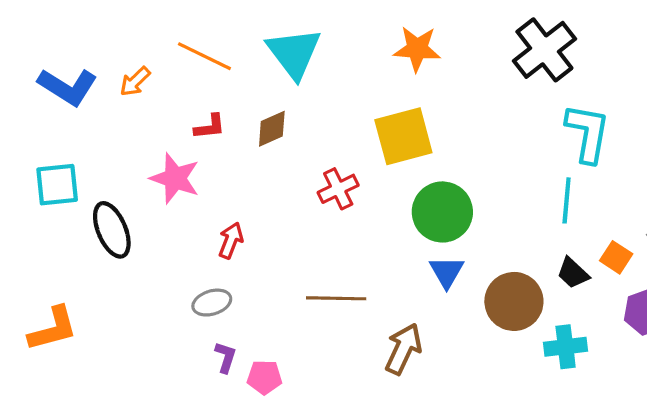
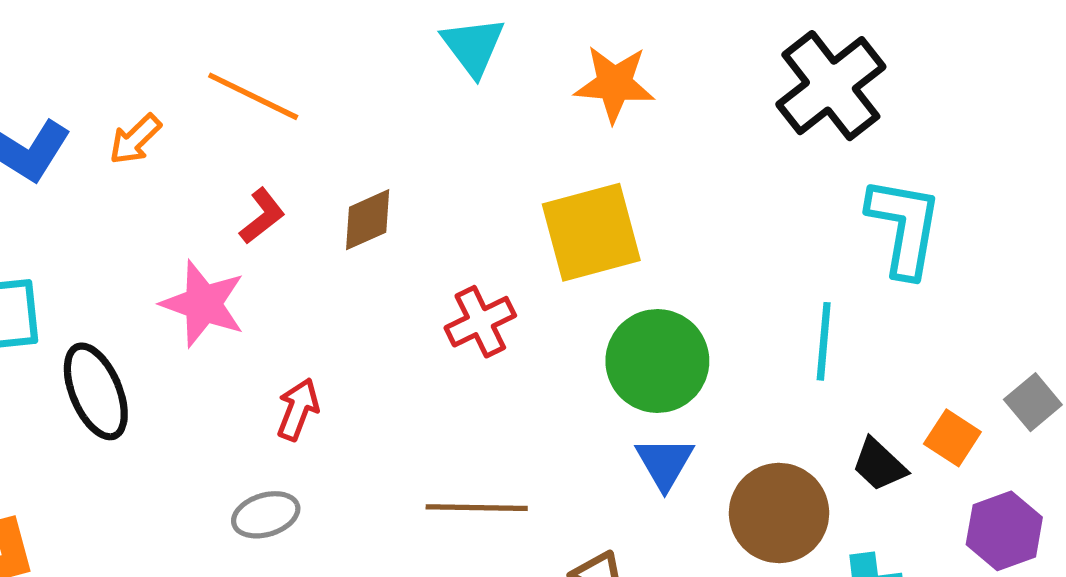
cyan triangle: (294, 53) -> (473, 46), moved, size x0.7
red L-shape: (210, 127) -> (262, 216), turned -32
cyan line: (567, 200) -> (824, 341), moved

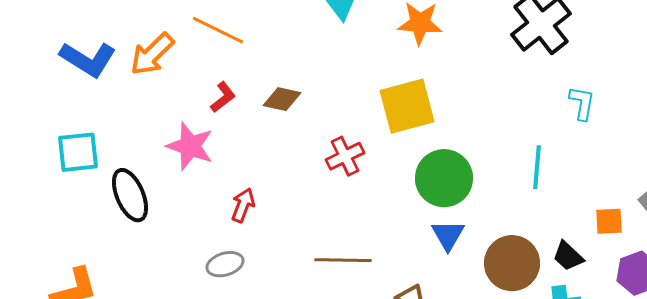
orange arrow: (135, 139) -> (152, 54), size x1.5
brown diamond: (368, 220) -> (282, 99), turned 36
cyan L-shape: (904, 227) -> (582, 103), size x0.6
orange square: (952, 438) -> (609, 221), turned -36
black trapezoid: (879, 465) -> (568, 256), moved

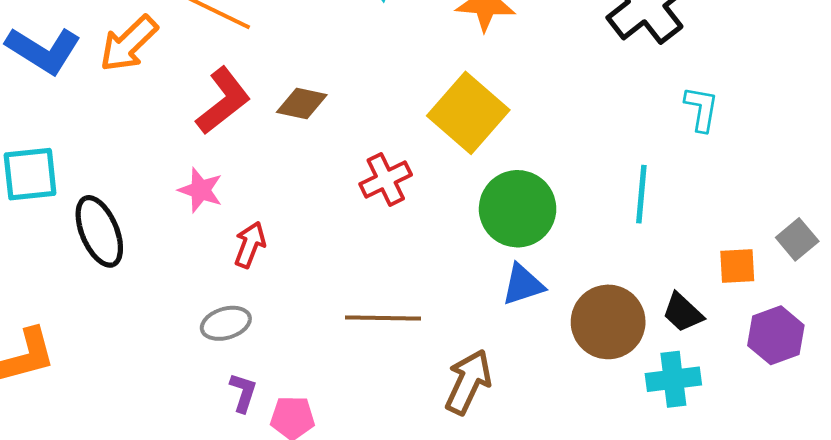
red L-shape: (223, 97) -> (223, 101), size x1.6
yellow square: (407, 106) -> (468, 113), turned -34
pink star: (190, 146) -> (201, 190), moved, size x0.7
blue triangle: (448, 235) -> (523, 285), turned 42

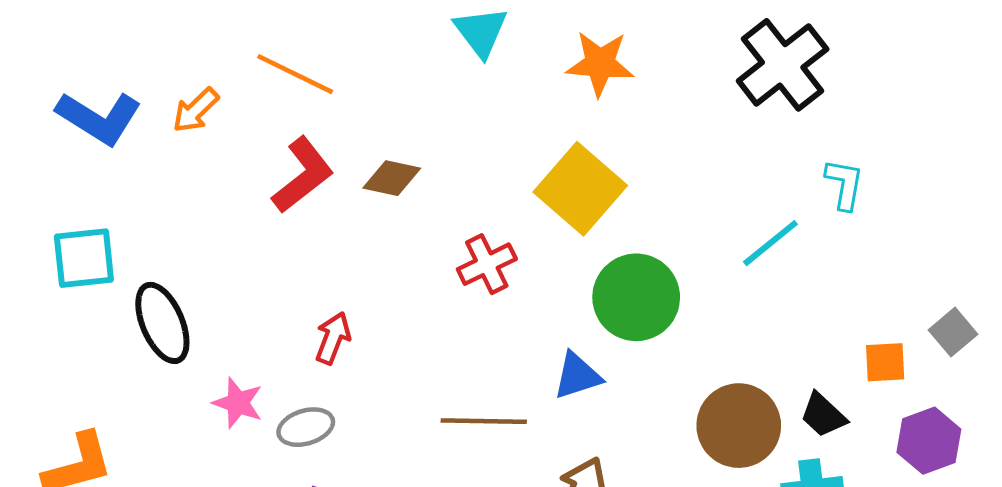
orange arrow: (129, 44) -> (196, 110), size x0.7
pink star: (201, 190) -> (238, 403), moved
cyan line: (641, 194) -> (770, 243), moved, turned 46
blue triangle: (523, 285) -> (577, 376), moved

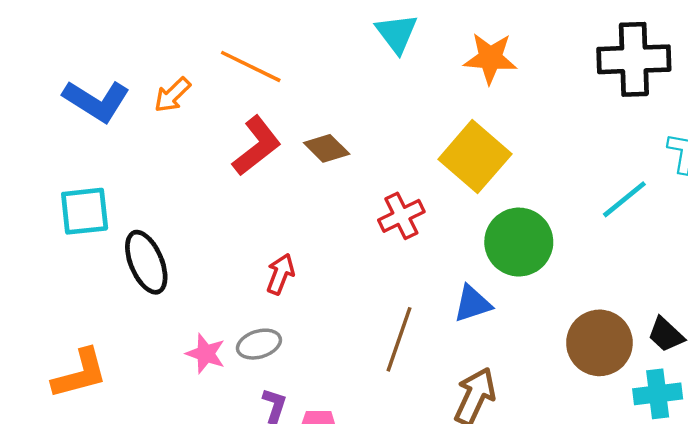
black cross: (783, 65) -> (634, 59), turned 36
brown diamond: (392, 178) -> (327, 148), turned 33
pink star: (238, 403) -> (206, 354), moved
brown line: (484, 421) -> (399, 339), turned -72

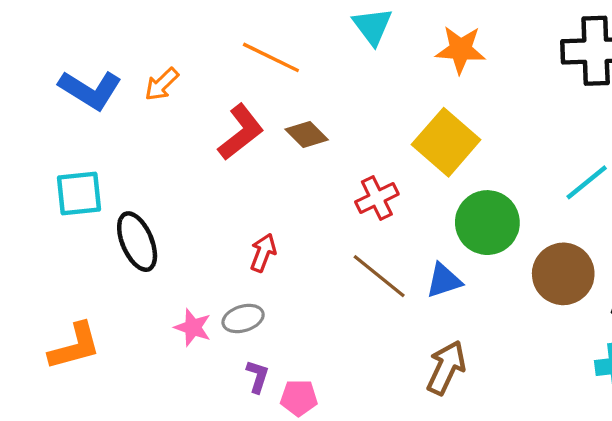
orange line: (251, 66) -> (271, 57), moved
brown line: (399, 339) -> (379, 276), moved, turned -70
brown circle: (599, 343) -> (563, 274), moved

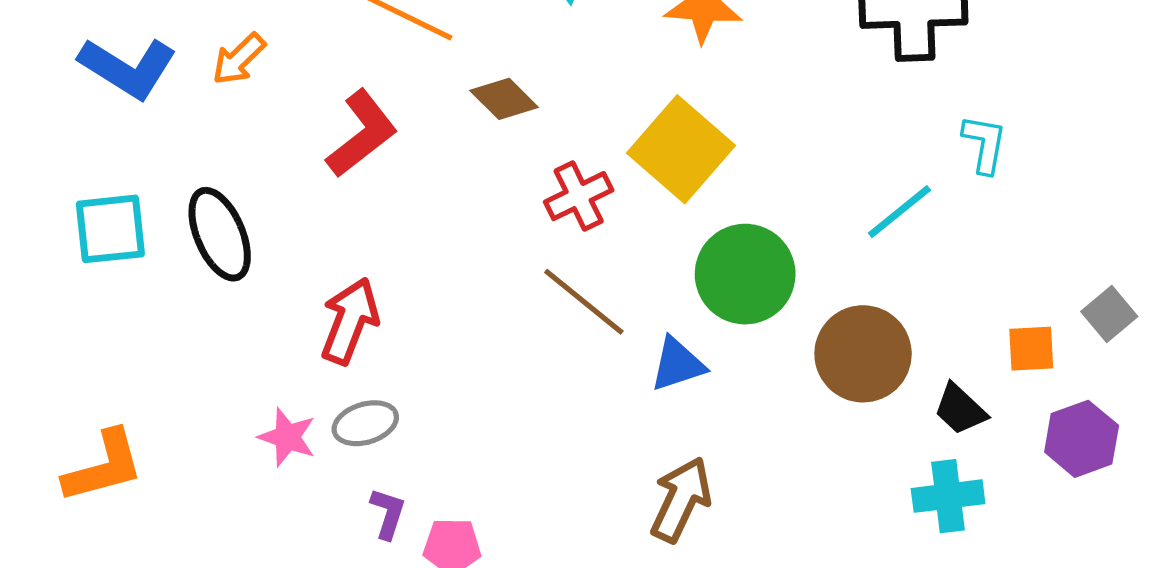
brown diamond: (307, 134) -> (504, 99), moved
red cross: (377, 198) -> (579, 196), moved
black ellipse: (137, 242) -> (220, 234), moved
red arrow: (263, 253) -> (350, 321), moved, size x1.4
brown line: (379, 276) -> (584, 302), moved

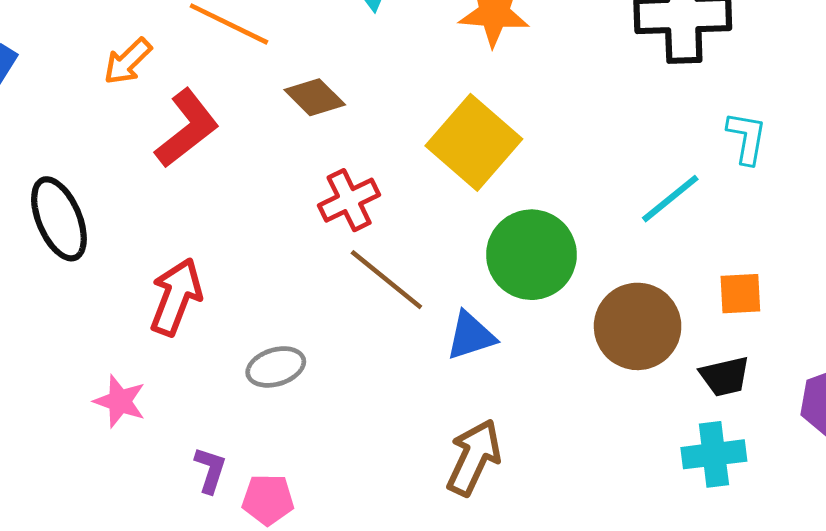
orange arrow: (239, 59) -> (128, 61), moved
red cross: (579, 196) -> (349, 200), moved
orange square: (1031, 349) -> (740, 294), moved
black trapezoid: (960, 409) -> (725, 376), turned -56
gray ellipse: (365, 423) -> (276, 367), moved

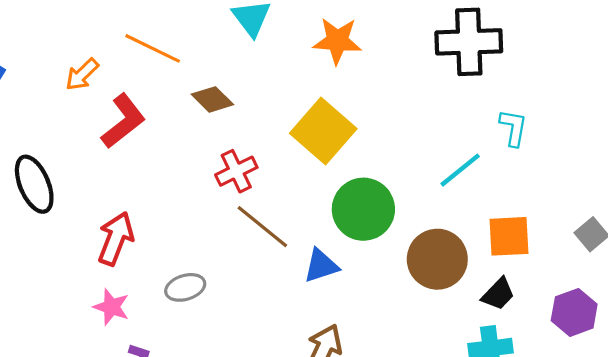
orange square: (740, 294) -> (509, 236), size x1.4
black trapezoid: (725, 376) -> (498, 294), turned -33
pink star: (120, 401) -> (111, 307), moved

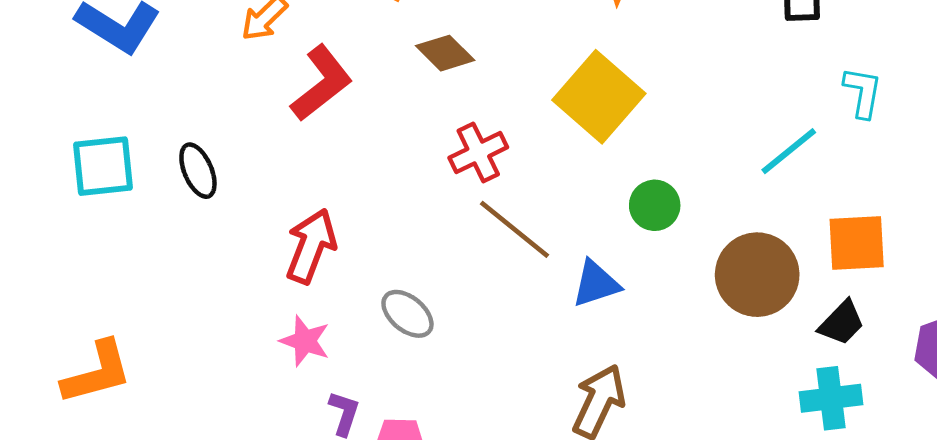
black ellipse: (34, 184) -> (198, 171), size x0.7
green circle: (363, 209) -> (655, 205), size x0.6
gray ellipse: (185, 287) -> (407, 314), turned 57

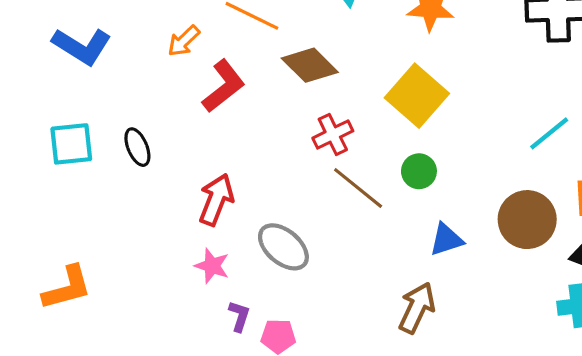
brown diamond: (445, 53) -> (310, 65), size x1.4
green circle: (655, 205) -> (419, 171), moved
blue triangle: (596, 284) -> (446, 240), moved
gray ellipse: (407, 314) -> (283, 247), size x1.4

